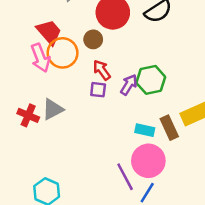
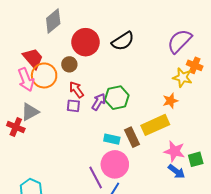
gray triangle: (53, 109) -> (30, 112), moved

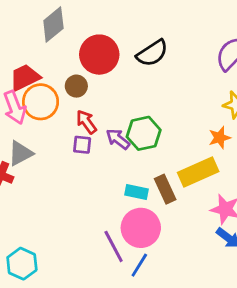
red trapezoid: (33, 58) -> (25, 77), turned -75
purple arrow: (99, 102) -> (118, 139), turned -84

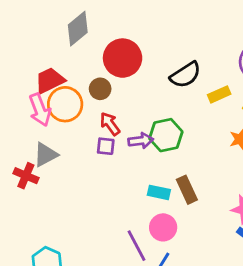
black semicircle: (152, 53) -> (186, 75), moved
purple arrow: (118, 139) -> (141, 141), turned 135
yellow rectangle: (198, 172) -> (219, 94), moved, size x0.6
pink circle: (141, 228) -> (163, 227), size x0.7

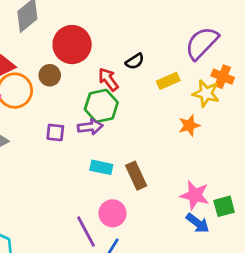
black semicircle: (186, 75) -> (135, 61), size x0.6
red arrow: (110, 124) -> (108, 79), moved
green hexagon: (166, 135) -> (101, 106), moved
cyan rectangle: (159, 192) -> (101, 167), moved

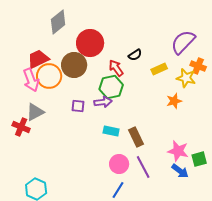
brown circle: (50, 75) -> (74, 65), size x1.6
purple line: (86, 231) -> (143, 167), moved

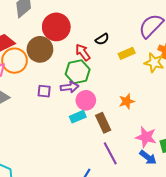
orange star: (174, 101) -> (127, 101), moved
cyan rectangle: (111, 131) -> (78, 117), turned -35
pink circle: (119, 164) -> (86, 100), moved

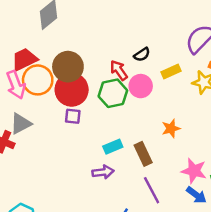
red circle: (56, 27) -> (72, 90), moved
purple arrow: (70, 87) -> (103, 172), moved
pink circle: (86, 100) -> (141, 86), moved

